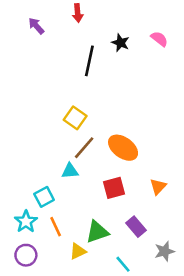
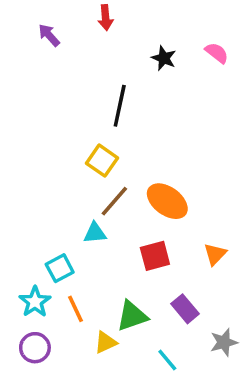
black line: (89, 61) -> (120, 106), moved

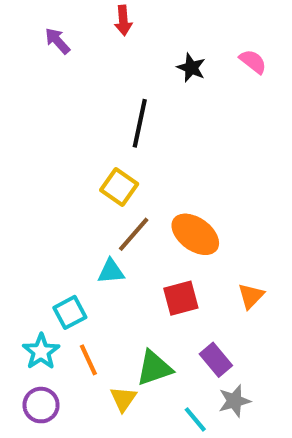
yellow triangle: (106, 342) -> (123, 399), turned -30
gray star: (224, 342) -> (234, 401), moved

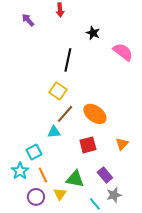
pink semicircle: (253, 62) -> (123, 52), moved, size x1.5
green triangle: (154, 368) -> (75, 179), turned 30
purple circle: (41, 405) -> (36, 197), moved

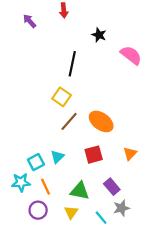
cyan triangle: (54, 132) -> (57, 157), moved, turned -40
cyan star: (20, 171) -> (21, 182), turned 30
yellow triangle: (60, 194) -> (71, 212), moved

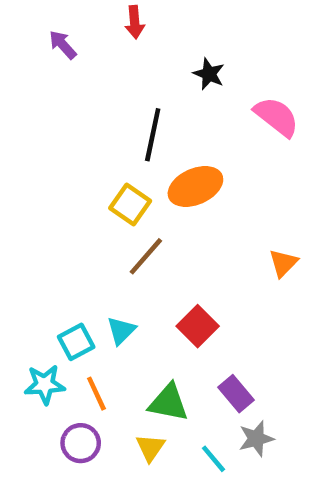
orange ellipse: (101, 121) -> (195, 186), moved, turned -60
orange triangle: (130, 154) -> (283, 263), moved
red square: (94, 155) -> (198, 326), turned -30

